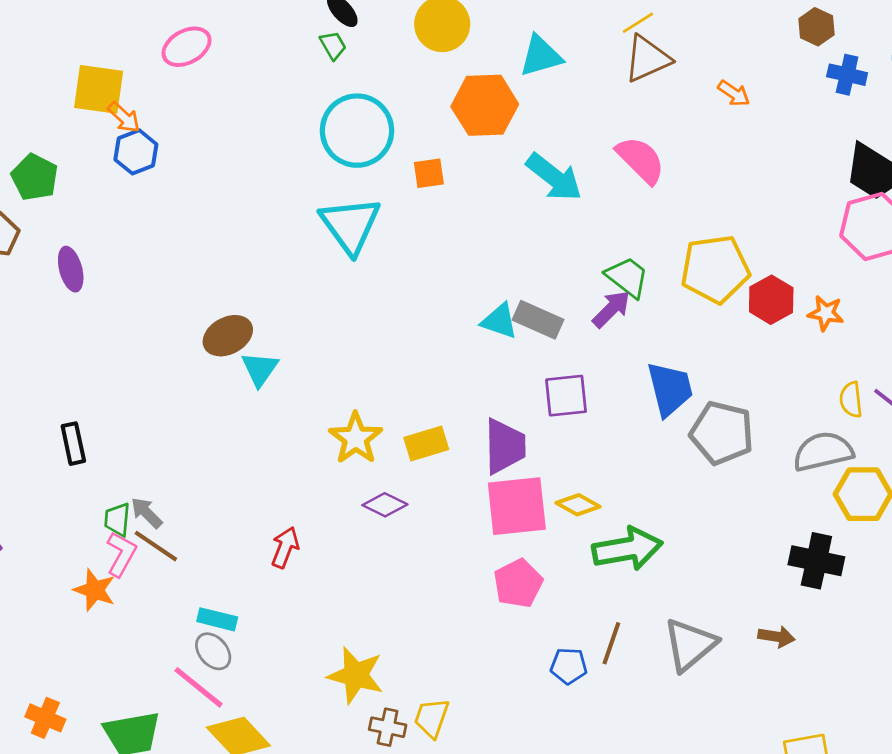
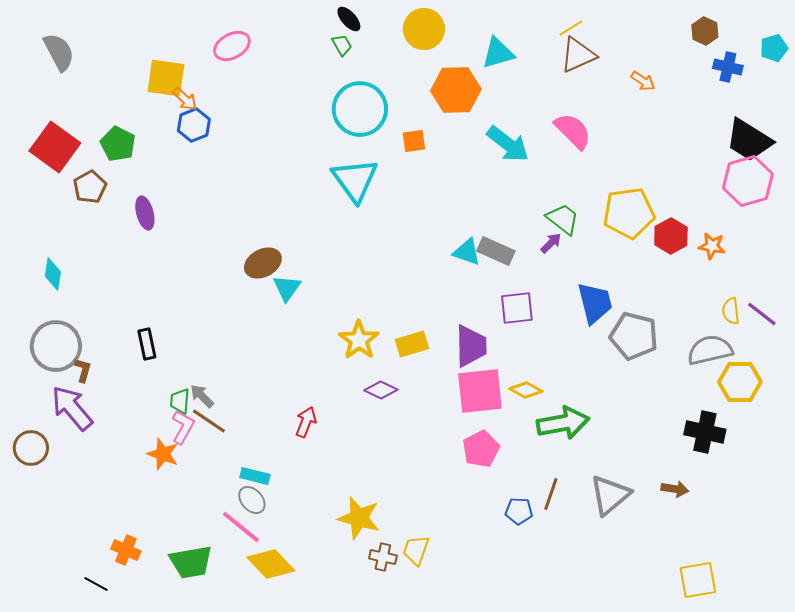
purple arrow: (611, 309) -> (551, 243), size x0.7

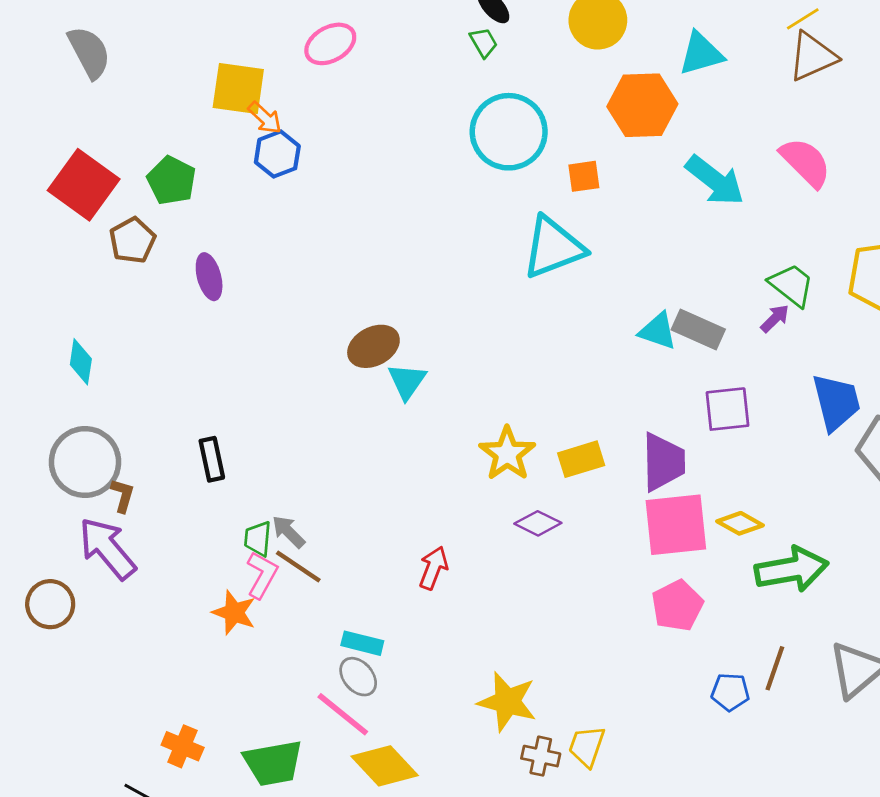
cyan triangle: (355, 180) -> (553, 247), moved, turned 45

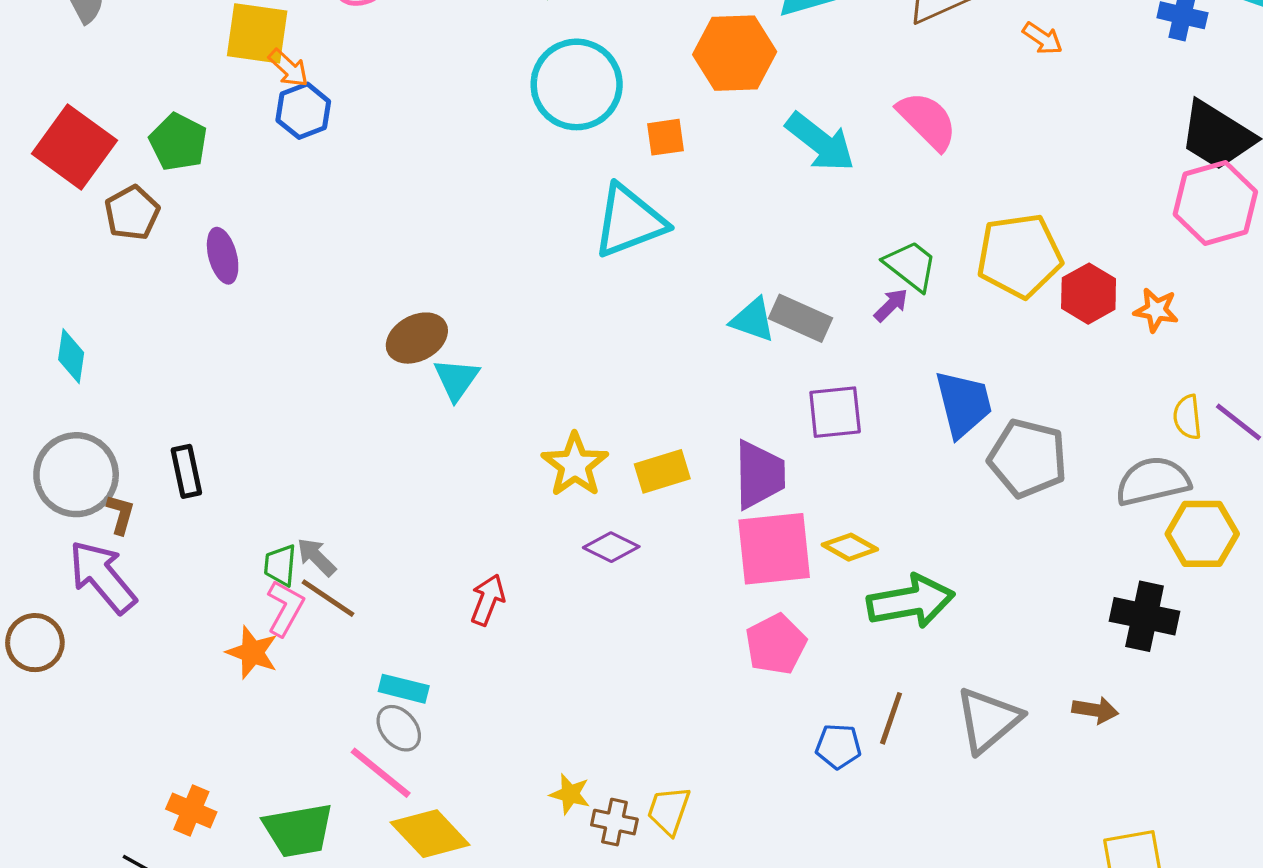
black rectangle: (212, 459) -> (186, 471), moved
yellow star: (507, 702) -> (570, 794), moved, size x0.6

